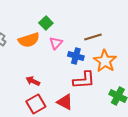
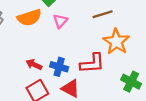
blue cross: (76, 56) -> (59, 67), moved

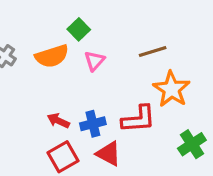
blue cross: (59, 67) -> (93, 124), turned -30
green cross: (131, 82) -> (192, 144), turned 30

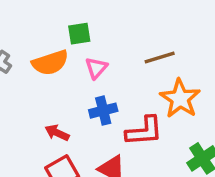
green square: (79, 29) -> (79, 34), turned 35
blue cross: (93, 124) -> (103, 111), moved

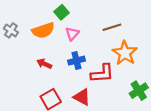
green square: (79, 34) -> (61, 12), turned -32
red arrow: (57, 133) -> (44, 64), moved

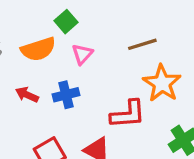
blue cross: (76, 61) -> (66, 95), moved
red arrow: (44, 64) -> (27, 95), moved

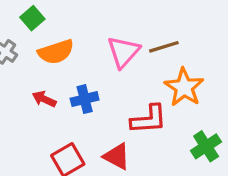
green square: (66, 22) -> (32, 18), moved
pink triangle: (82, 54) -> (123, 52), moved, size x1.5

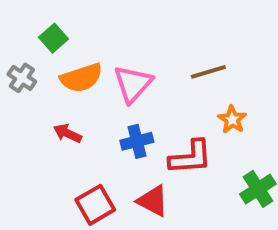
pink triangle: (123, 52) -> (133, 84), moved
orange star: (184, 87) -> (232, 120), size x0.6
blue cross: (85, 99) -> (137, 141), moved

